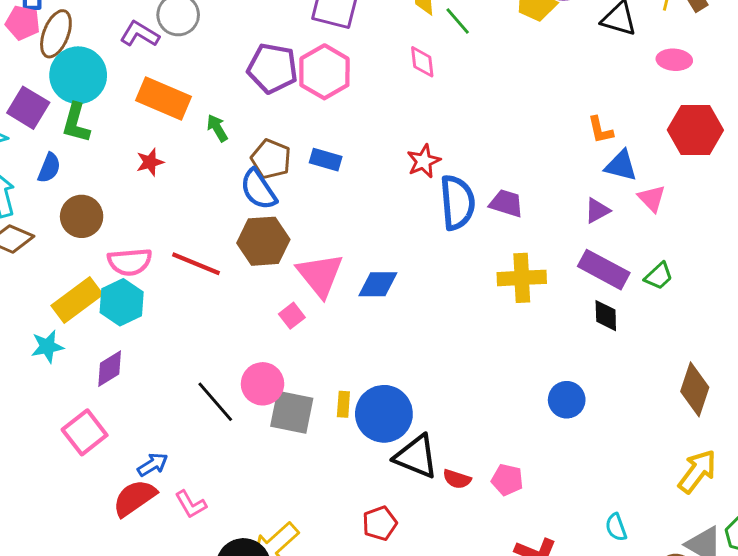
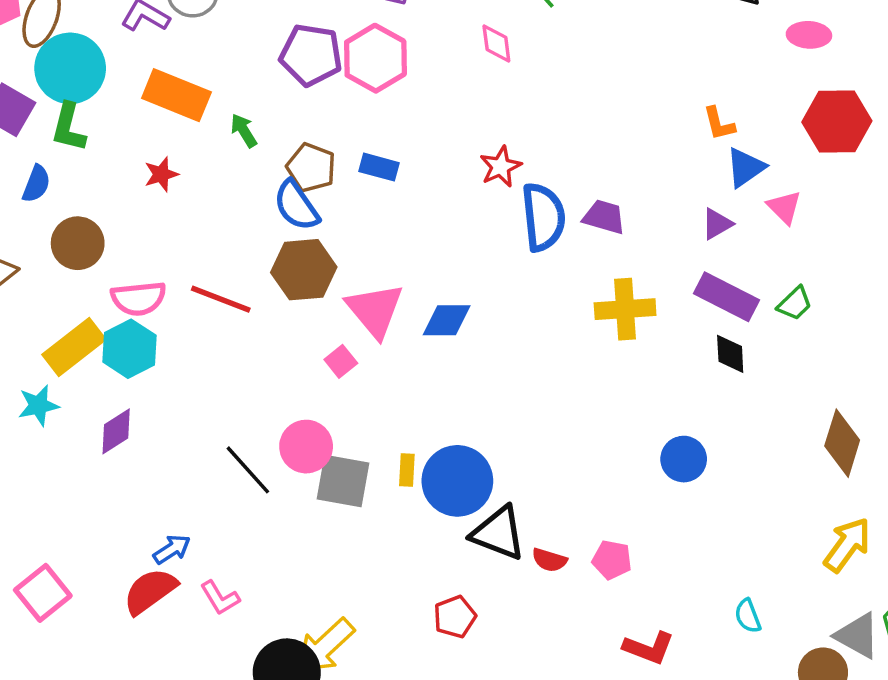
blue triangle: (621, 166) -> (745, 167), turned -48
pink square: (85, 432) -> (43, 593), moved

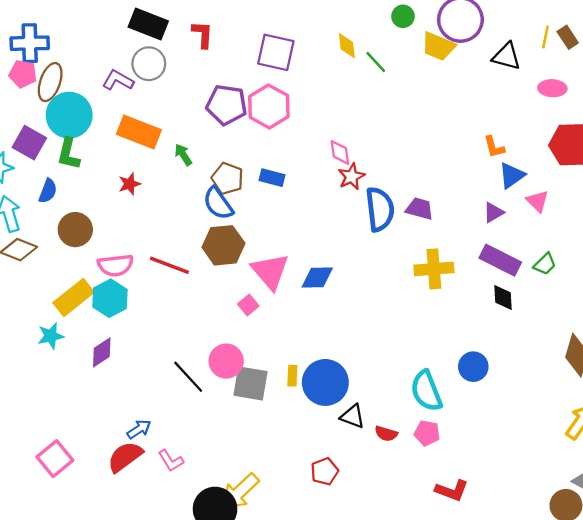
pink diamond: (496, 43) -> (340, 152), moved
black triangle: (498, 533) -> (353, 416), size x0.7
cyan semicircle: (748, 616) -> (426, 391), moved, size x1.8

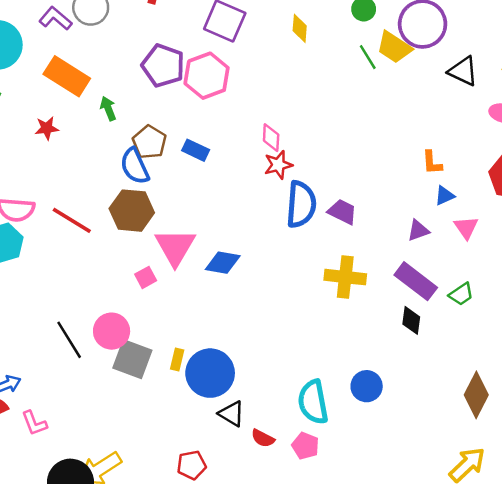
green line: (376, 62) -> (368, 57), moved
blue triangle: (512, 175) -> (445, 196), size x0.7

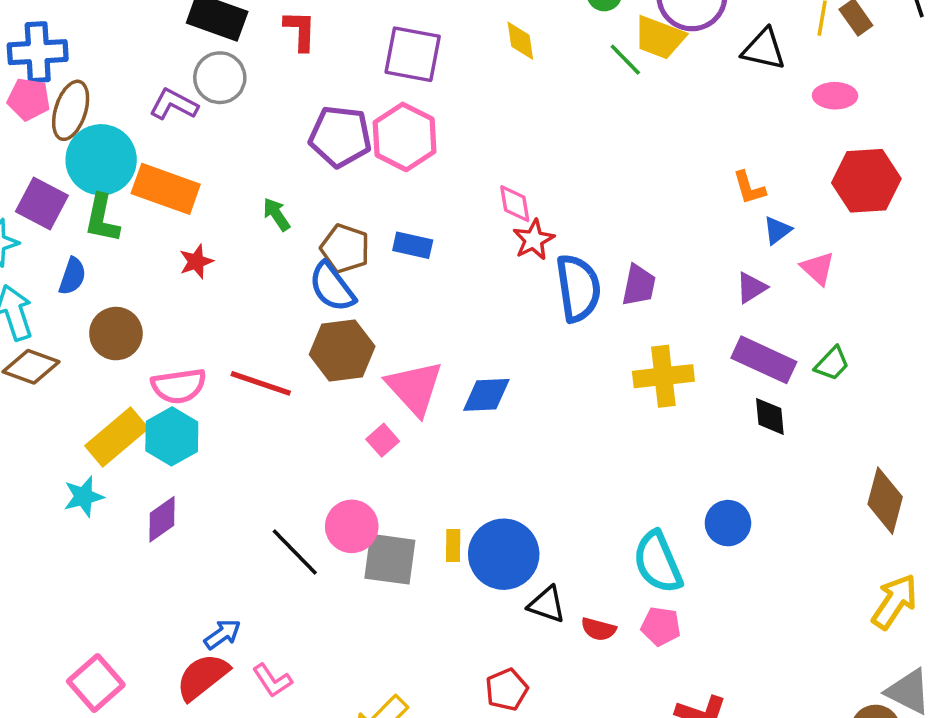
orange rectangle: (67, 76) -> (166, 189), moved
purple trapezoid: (342, 212) -> (639, 285), turned 88

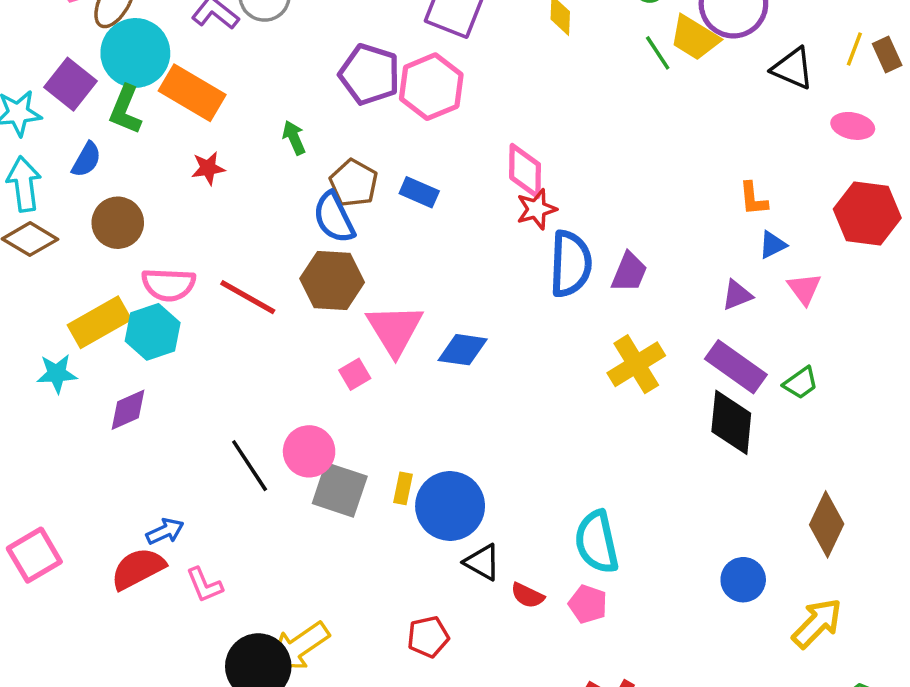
pink diamond: (515, 204) -> (525, 171), size x1.4
yellow cross: (663, 376) -> (636, 364), turned -36
black diamond: (770, 416) -> (731, 422), size x1.6
blue circle: (728, 523) -> (743, 580), moved

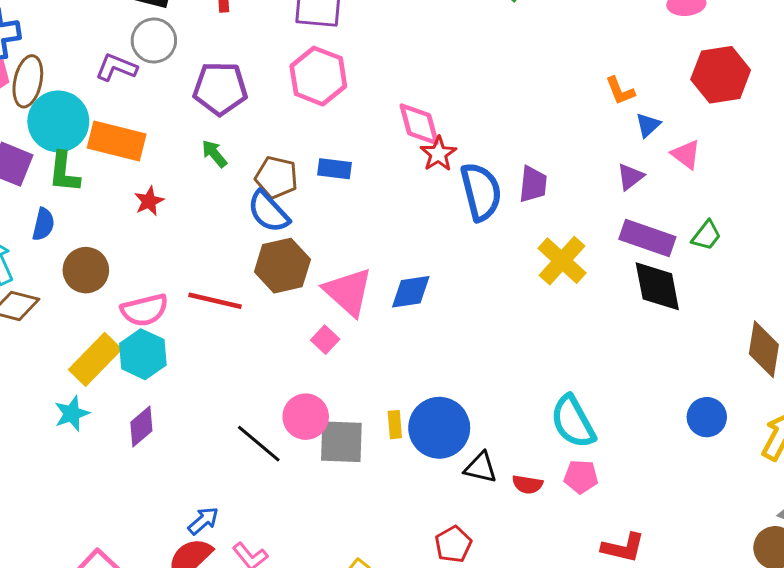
purple pentagon: (370, 74) -> (220, 88), moved

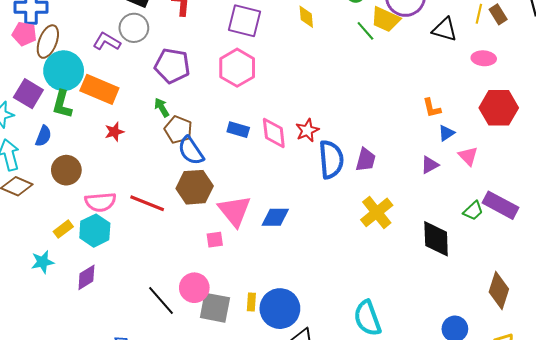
pink diamond: (419, 124) -> (274, 133), moved
brown pentagon: (276, 177) -> (178, 130), moved
purple rectangle: (647, 238) -> (500, 205), moved
pink square: (325, 340) -> (215, 240), turned 30
yellow rectangle: (95, 359) -> (63, 229), size x0.6

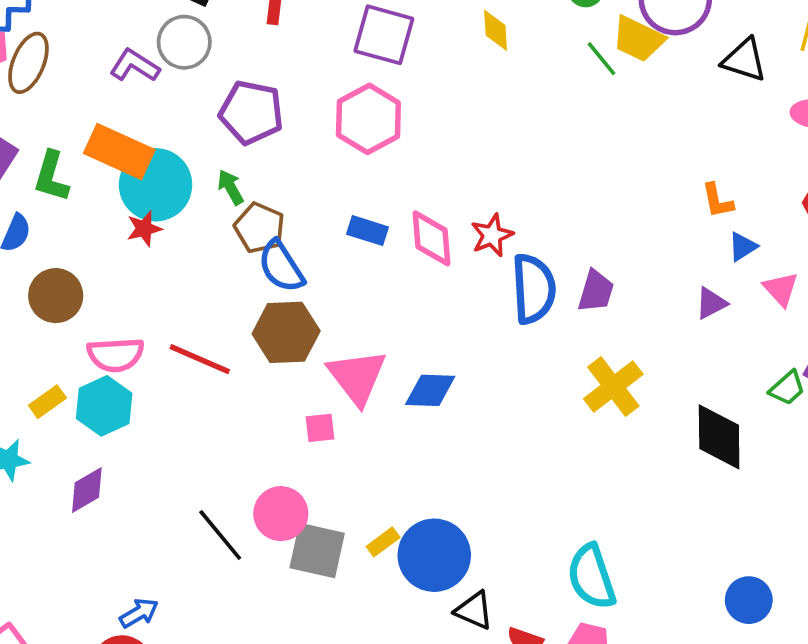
cyan circle: (64, 71) -> (156, 185), moved
yellow rectangle: (251, 302) -> (383, 542), turned 48

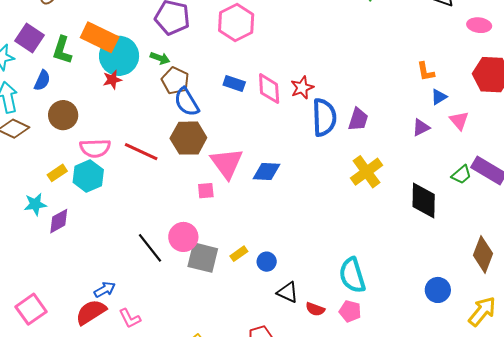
green arrow: (231, 187) -> (160, 58), turned 138
purple diamond: (87, 490) -> (59, 221), moved
blue circle: (434, 555) -> (267, 262), size x0.5

